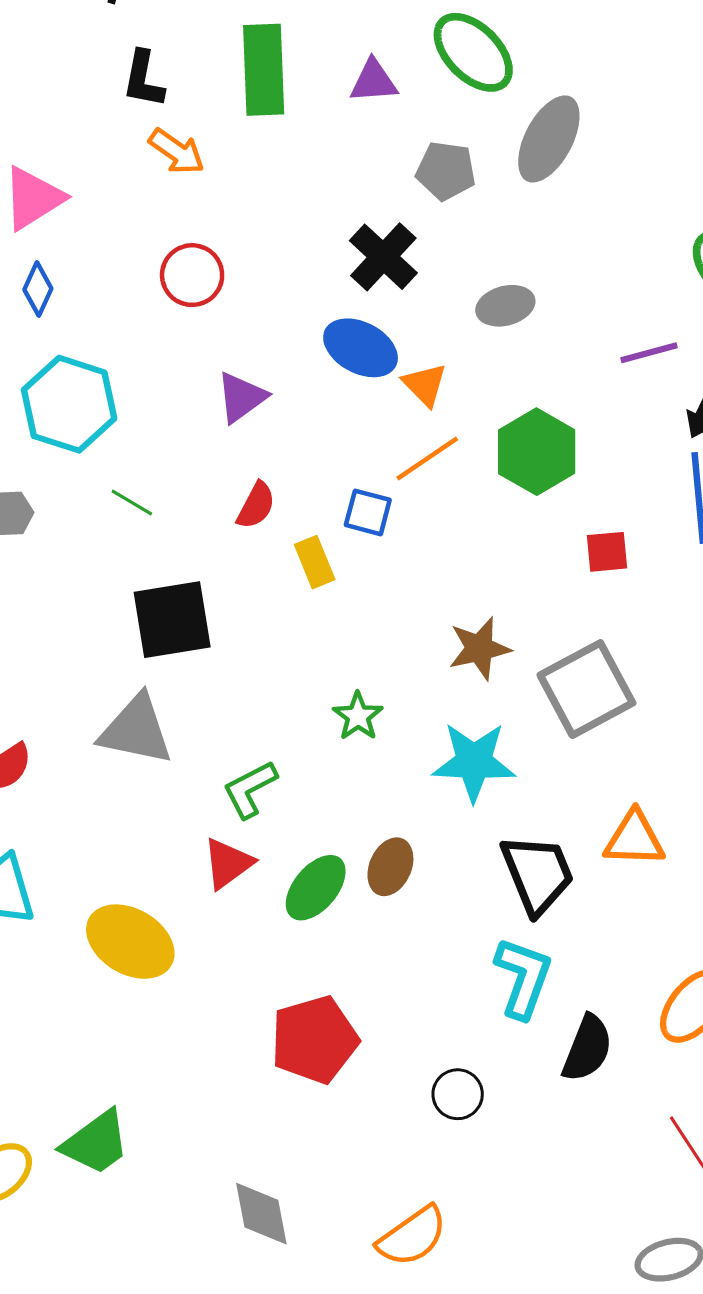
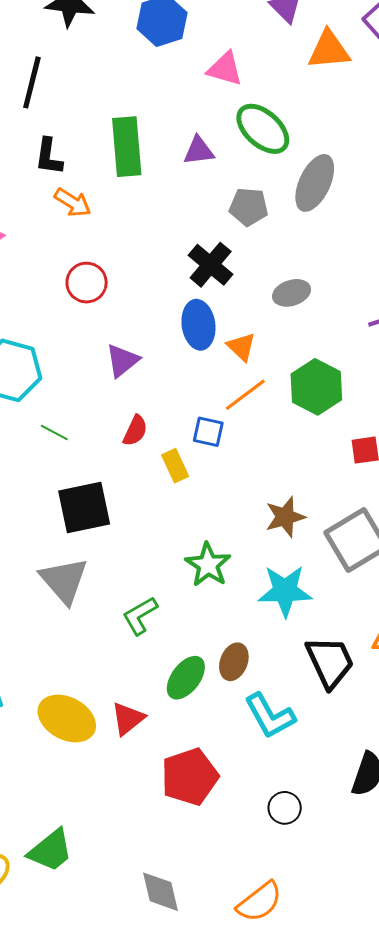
blue ellipse: (361, 348) -> (198, 325), turned 57
green star: (358, 716) -> (208, 565), size x1.4
gray triangle: (136, 730) -> (64, 580), turned 40
red triangle: (228, 863) -> (128, 719), moved
cyan L-shape: (523, 978) -> (270, 716), moved, turned 134

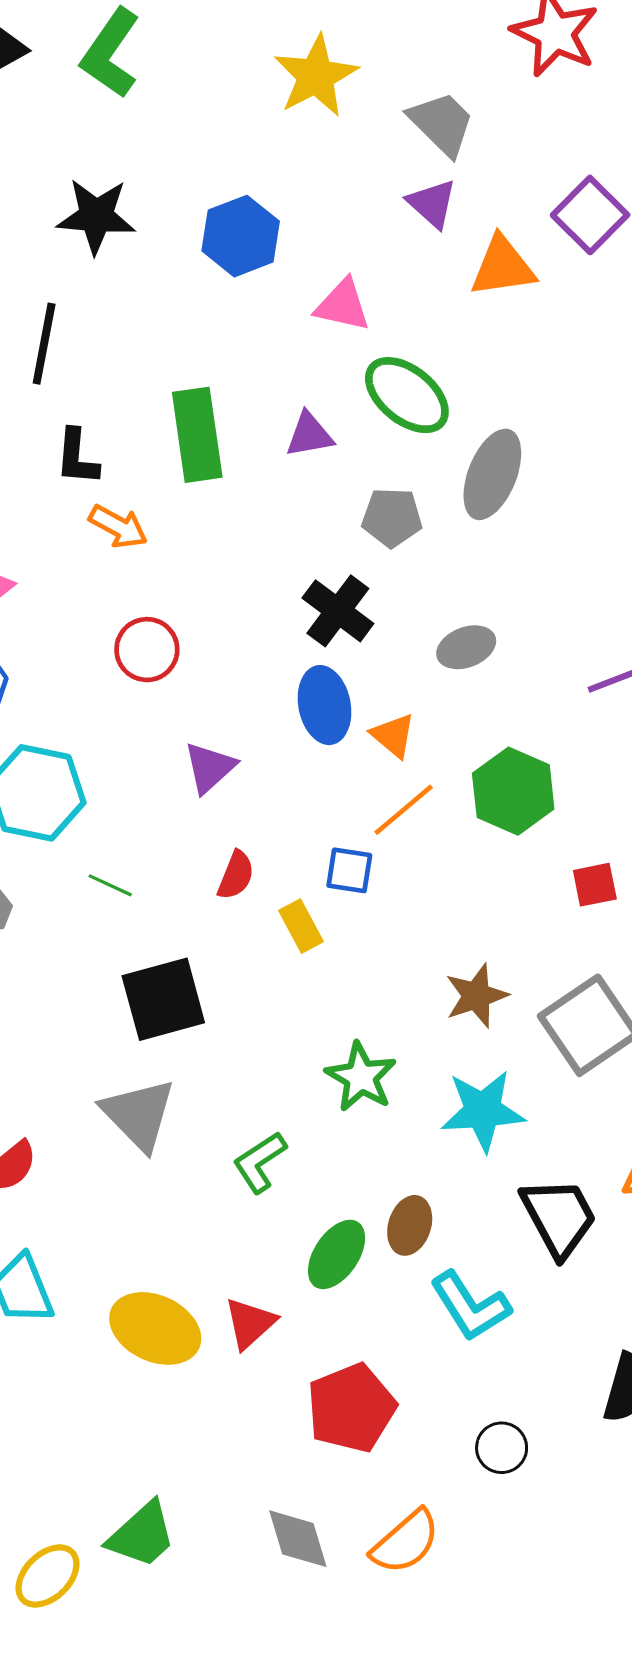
gray diamond: (160, 892) -> (298, 1539), moved
orange semicircle: (259, 902) -> (406, 1542), moved

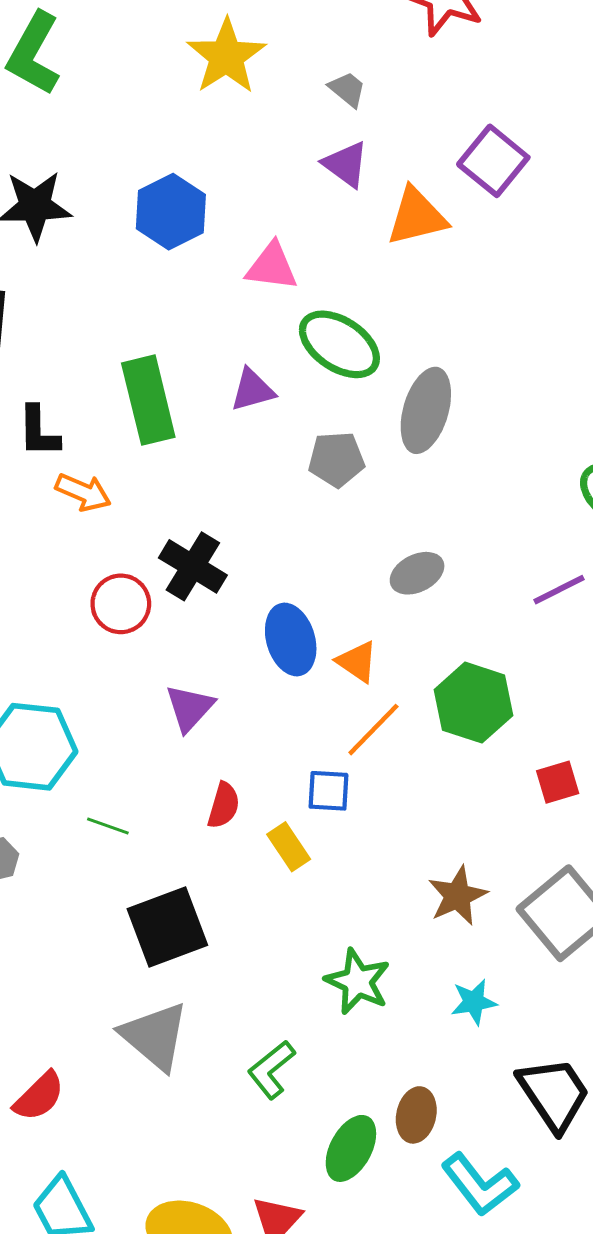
gray trapezoid: (442, 124) -> (347, 89), size x0.6
black cross: (338, 611) -> (193, 566), moved
cyan star: (483, 1111) -> (474, 1002), size x0.6

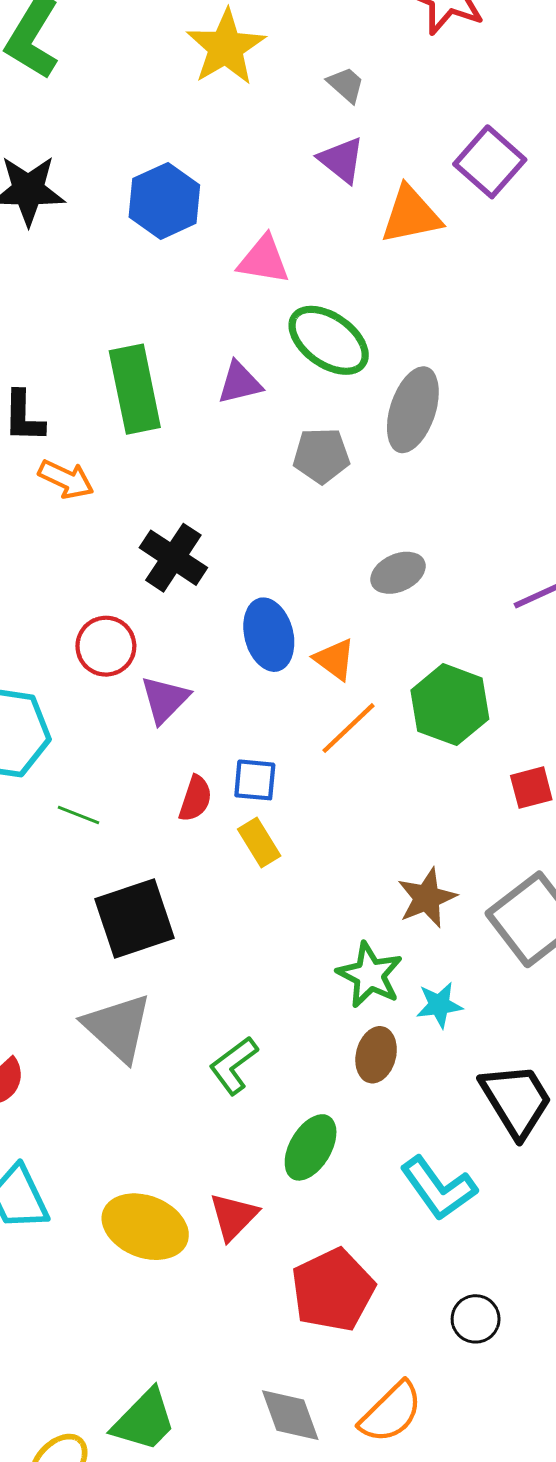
red circle: (121, 604) -> (106, 646), moved
blue square: (328, 791) -> (255, 780), moved
green star: (358, 982) -> (370, 975), moved
brown ellipse: (416, 1115) -> (376, 1055), moved

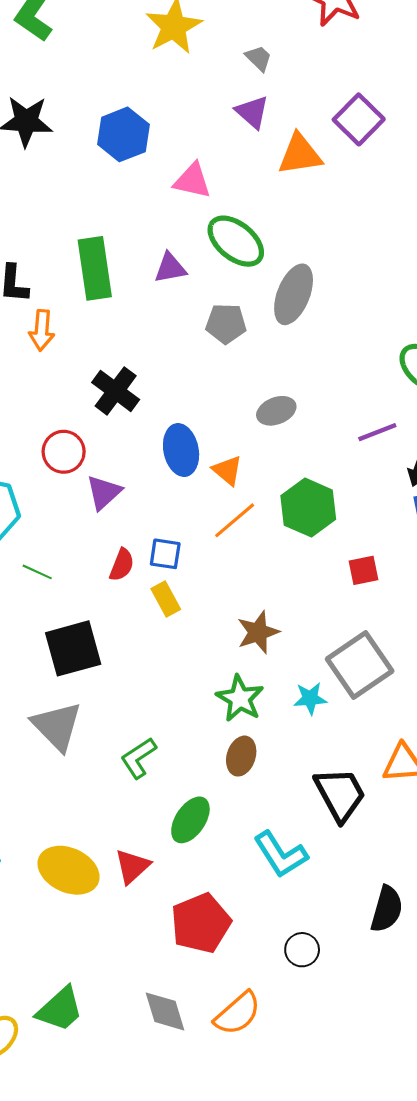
orange arrow: (66, 479) -> (42, 330), turned 66
brown star: (427, 898) -> (258, 632), moved
cyan star: (439, 1005) -> (310, 698), moved

